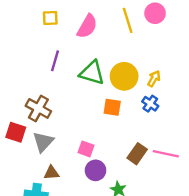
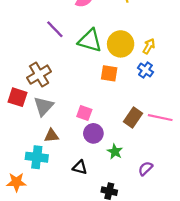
purple line: (55, 61) -> (55, 29), turned -60
brown cross: (38, 108) -> (39, 75), turned 30

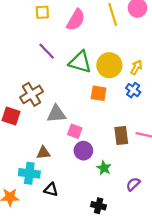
gray triangle: (44, 106) -> (56, 114), moved, turned 42
brown rectangle: (133, 118) -> (121, 135), turned -42
black triangle: (80, 167) -> (51, 190), moved

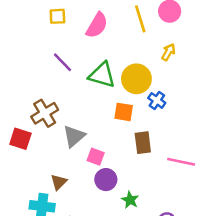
yellow arrow: (136, 67) -> (168, 52), moved
blue cross: (133, 90) -> (157, 100), moved
gray triangle: (56, 114) -> (74, 136), turned -36
brown rectangle: (121, 135) -> (143, 143), moved
brown triangle: (43, 153) -> (59, 182), turned -40

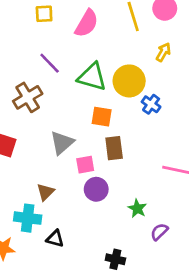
orange square: (124, 112) -> (102, 117), moved
brown cross: (45, 113) -> (28, 97), moved
brown rectangle: (143, 143) -> (114, 148), moved
pink square: (96, 157) -> (85, 165), turned -30
green star: (130, 200) -> (137, 208), moved

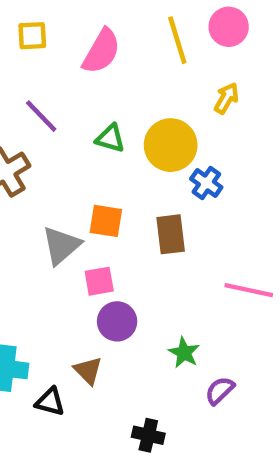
green triangle: (92, 77) -> (110, 138), size x0.6
orange square: (102, 117) -> (106, 221), moved
brown rectangle: (114, 148) -> (171, 234), moved
brown triangle: (45, 192) -> (88, 371), moved, turned -30

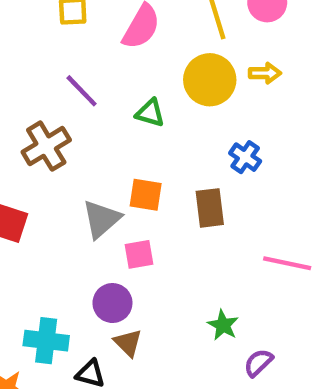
yellow arrow: (226, 98) -> (265, 73), turned 60
yellow circle: (171, 145) -> (210, 80), moved
purple circle: (117, 321) -> (112, 303), moved

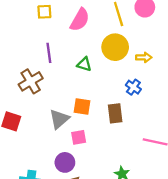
yellow arrow: (265, 73) -> (144, 57), moved
purple line: (82, 91) -> (49, 53), turned 36

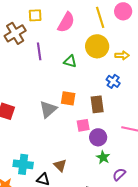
brown cross: (31, 81) -> (15, 33), moved
pink square: (79, 137) -> (83, 125), moved
purple circle: (65, 162) -> (98, 137), moved

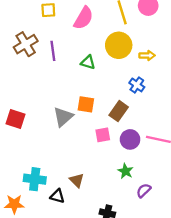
brown cross: (15, 33) -> (26, 44), moved
brown rectangle: (97, 104) -> (119, 111), turned 42
purple circle: (98, 137) -> (130, 139), moved

